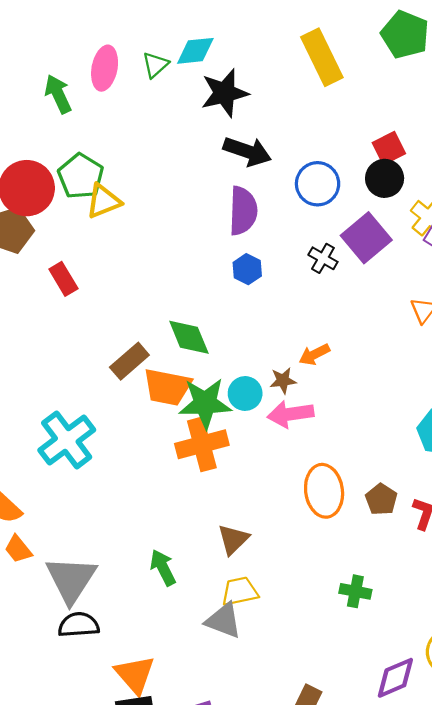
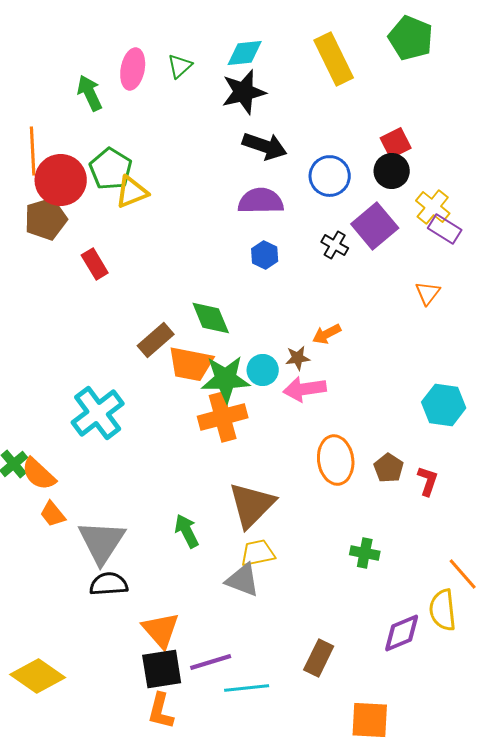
cyan diamond: (195, 51) -> (245, 53), moved
purple semicircle: (243, 211) -> (261, 201), turned -93
brown triangle: (233, 539) -> (252, 505), size x1.6

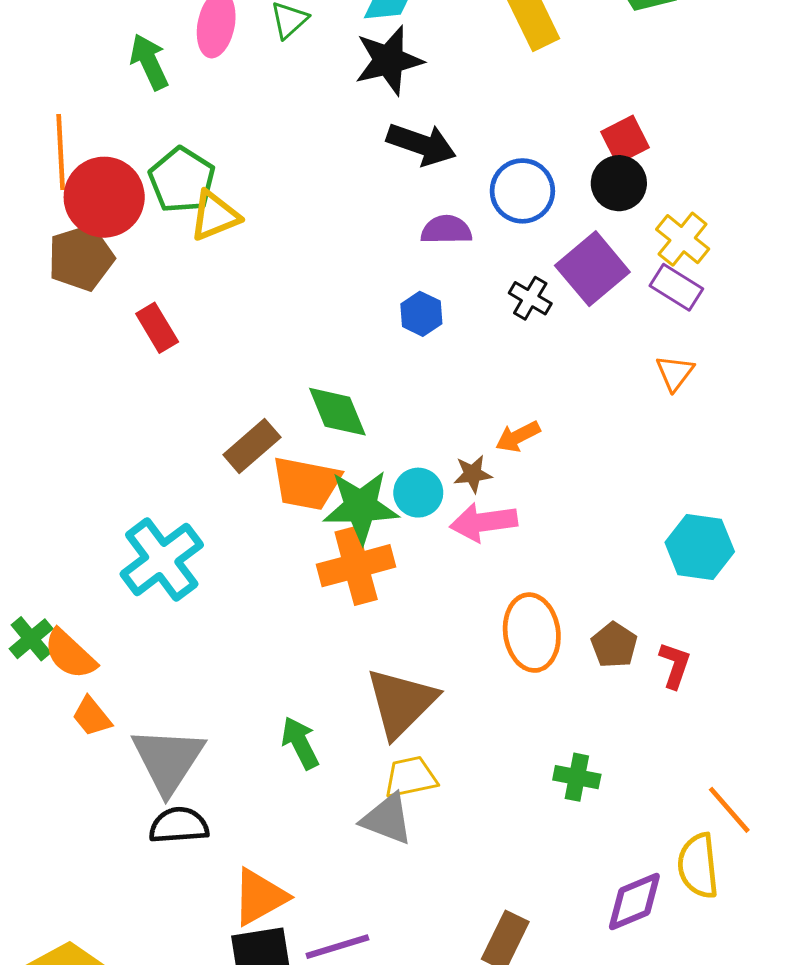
purple semicircle: (261, 201) -> (446, 230), moved, size x0.7
purple rectangle: (445, 229) -> (676, 287), moved
orange triangle: (161, 630) -> (260, 897), turned 42

